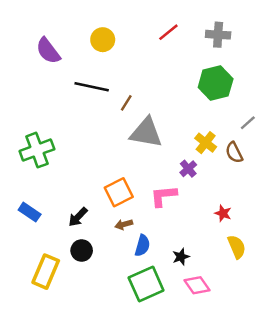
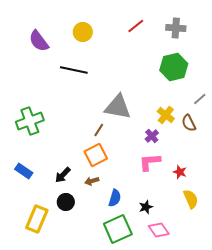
brown line: (126, 103) -> (99, 130), moved
pink L-shape: (163, 196) -> (150, 162), moved
brown arrow: (124, 224) -> (92, 181), moved

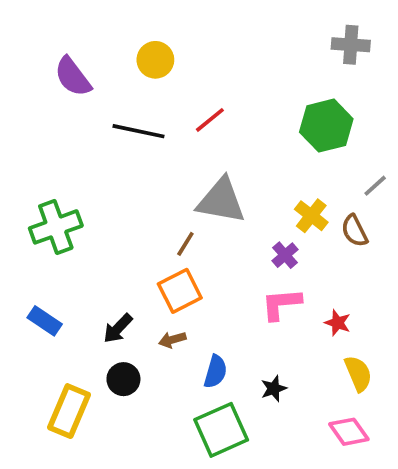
red line: (136, 26) -> (210, 120), moved
gray cross: (176, 28) -> (351, 45), moved
pink diamond: (159, 230) -> (349, 432), moved

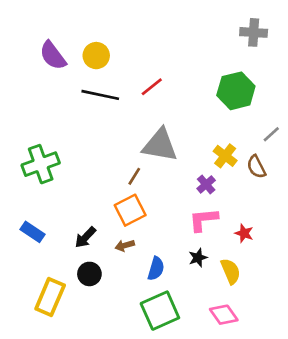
yellow circle: (155, 60) -> (96, 56), moved
yellow semicircle: (358, 373) -> (231, 271), moved
black star: (274, 389) -> (198, 258), moved
pink diamond: (349, 432) -> (224, 315), moved

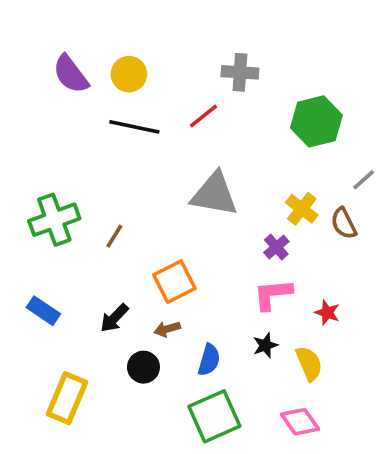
gray cross: (254, 32) -> (240, 72), moved
brown line: (134, 176) -> (114, 236), moved
black circle: (89, 274) -> (143, 367), moved

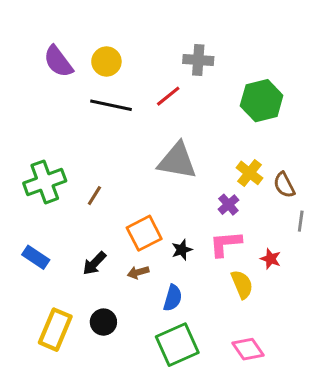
gray line: (364, 180) -> (301, 221), moved, turned -40
black star: (265, 345) -> (182, 250), moved
yellow semicircle: (309, 363) -> (242, 284), moved
black circle: (143, 367) -> (103, 322), moved

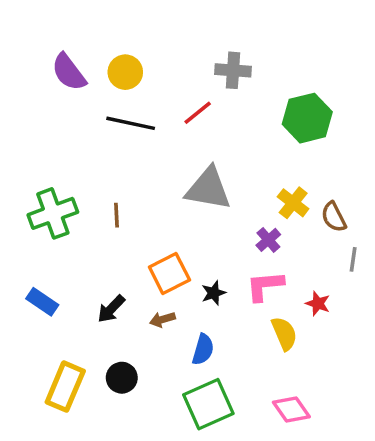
brown line: (94, 196) -> (116, 215), moved, turned -35

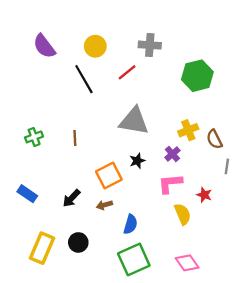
yellow circle: (125, 72) -> (95, 46), moved
black line: (131, 123) -> (84, 79), turned 48
yellow cross: (293, 203) -> (188, 130), turned 30
green cross: (53, 213) -> (34, 137), size x0.6
black star: (214, 293) -> (137, 161), moved

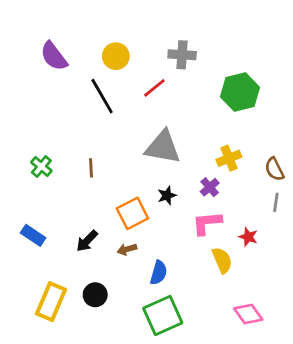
green cross: (34, 137) -> (41, 166), turned -30
brown semicircle: (214, 139) -> (274, 169), moved
pink diamond: (187, 263) -> (248, 314), moved

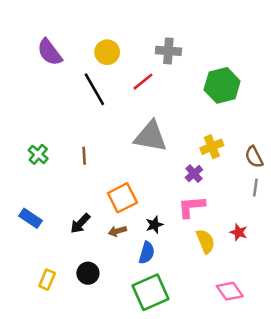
black star: (167, 195) -> (154, 225), moved
red star: (248, 237) -> (239, 232), moved
yellow rectangle: (51, 302) -> (47, 280), size x0.6

